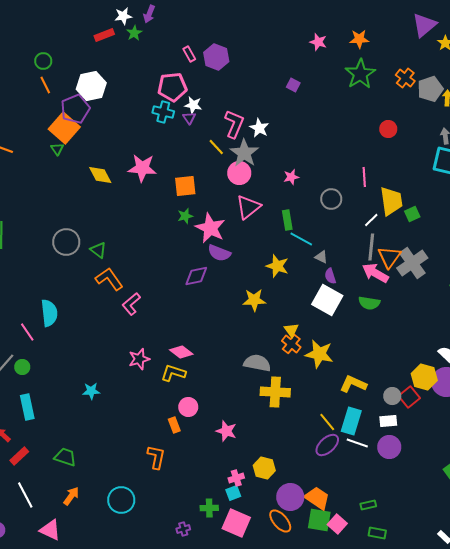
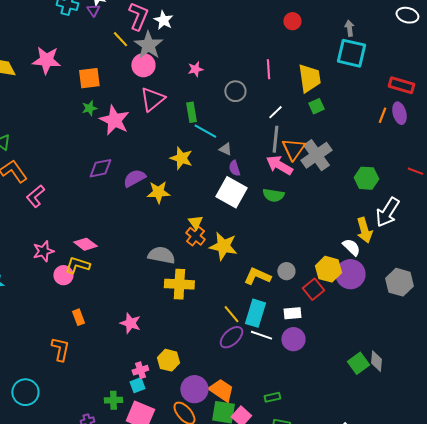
yellow trapezoid: (391, 201) -> (309, 78), moved
purple semicircle: (219, 253) -> (134, 178), moved, turned 130
gray circle: (392, 396) -> (286, 271), moved
pink circle: (188, 407) -> (63, 275), moved

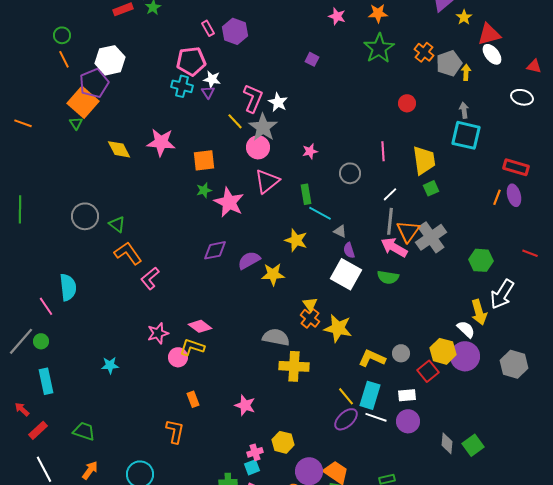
gray diamond: (376, 361) -> (447, 443), moved

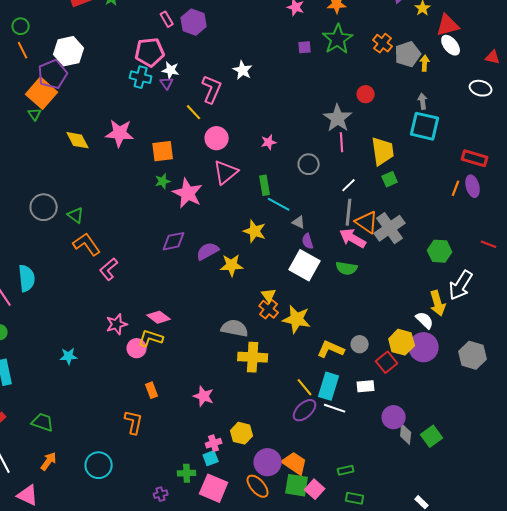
purple square: (312, 59) -> (305, 47), moved, turned -32
white star: (278, 102) -> (243, 70), moved
gray star: (263, 127) -> (338, 118), moved
orange triangle: (408, 231) -> (367, 222), turned -30
purple circle: (408, 421) -> (394, 417), moved

